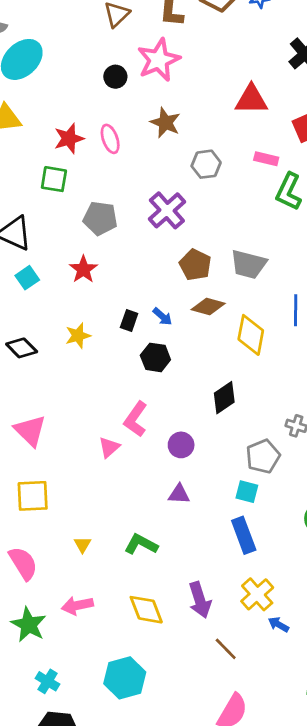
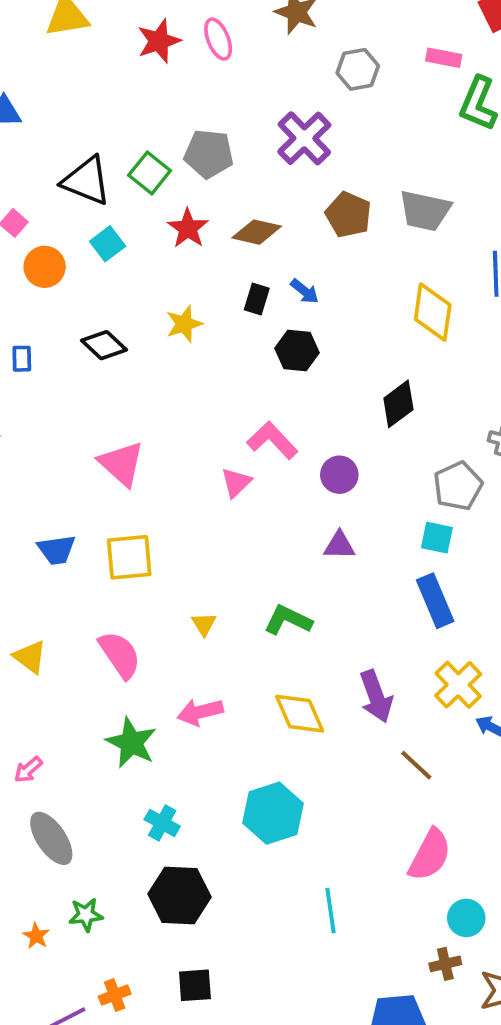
green square: (54, 179) -> (150, 173), moved, turned 32
brown diamond: (208, 307) -> (257, 232), moved
pink L-shape: (136, 419) -> (272, 440), turned 104

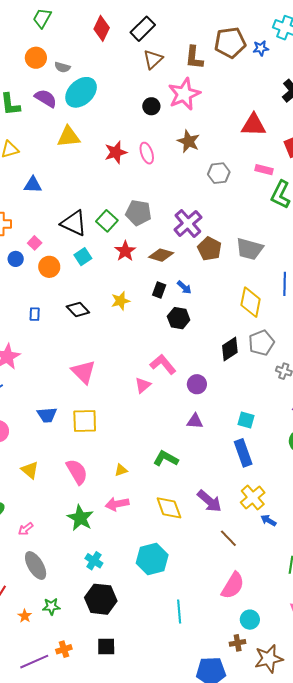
purple cross: (304, 138) -> (188, 223), moved
gray pentagon: (458, 486) -> (261, 343), moved
yellow triangle: (204, 624) -> (121, 470), moved, turned 40
purple arrow: (376, 696) -> (209, 501), turned -32

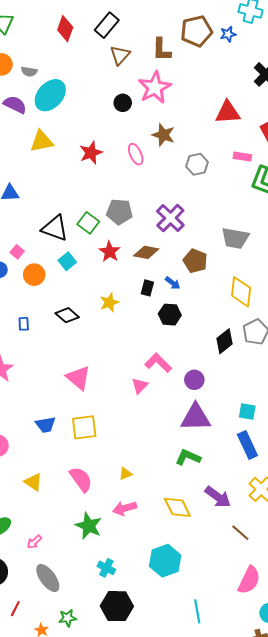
pink ellipse: (147, 153) -> (136, 154), moved
brown pentagon: (210, 249) -> (195, 261), moved
purple triangle: (195, 421) -> (196, 417), size x1.8
green L-shape: (166, 459) -> (188, 457), moved

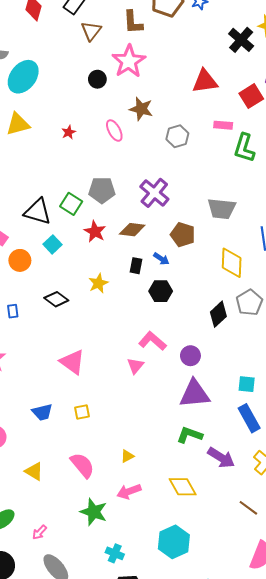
red star: (91, 153) -> (69, 132), size x0.6
yellow square: (84, 427) -> (82, 412), size x0.6
purple arrow: (218, 497) -> (221, 458), moved

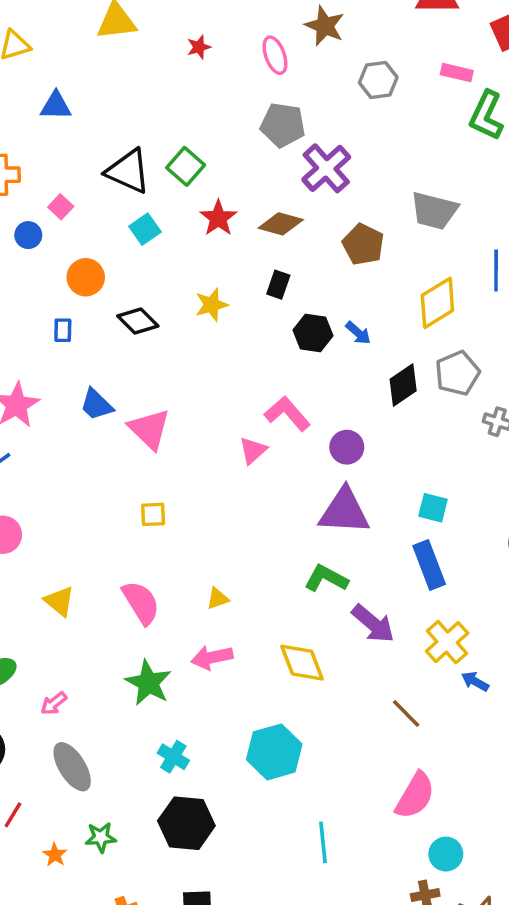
gray pentagon: (102, 190) -> (283, 125), moved
blue arrow: (161, 259) -> (358, 333), moved
orange circle: (20, 260) -> (86, 277), moved
yellow diamond: (232, 263) -> (437, 303), turned 48
blue trapezoid: (42, 412) -> (96, 405), moved, turned 50

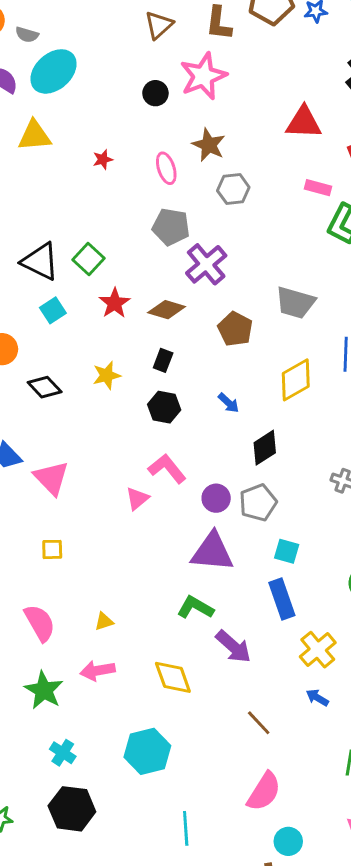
gray hexagon: (378, 80) -> (233, 189), moved
black hexagon: (313, 333) -> (164, 407), moved
gray pentagon: (457, 373) -> (258, 503), moved
yellow cross: (447, 642) -> (318, 650), moved

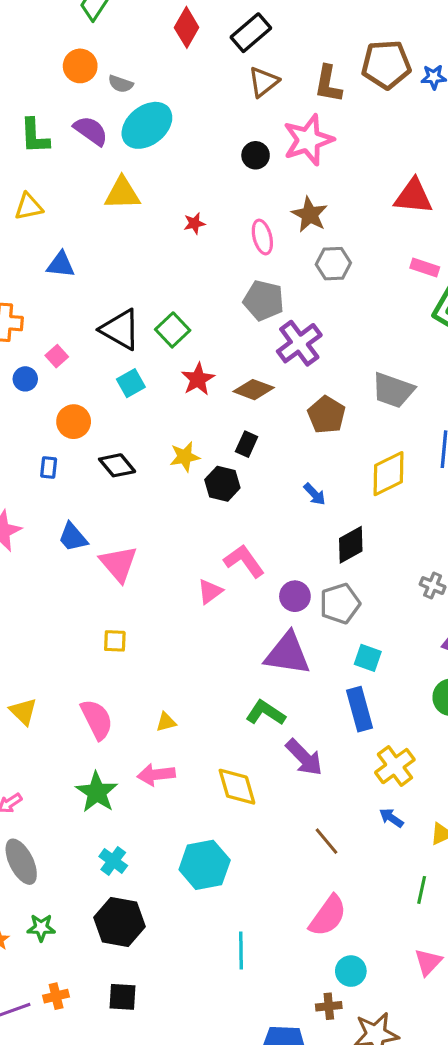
black hexagon: (164, 407) -> (222, 484), moved

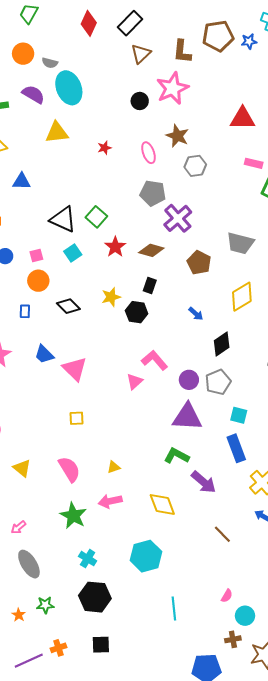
cyan ellipse: (147, 125) -> (69, 88), turned -68
pink square: (57, 356) -> (36, 255), moved, turned 32
pink semicircle: (328, 916) -> (227, 596), moved, size x0.5

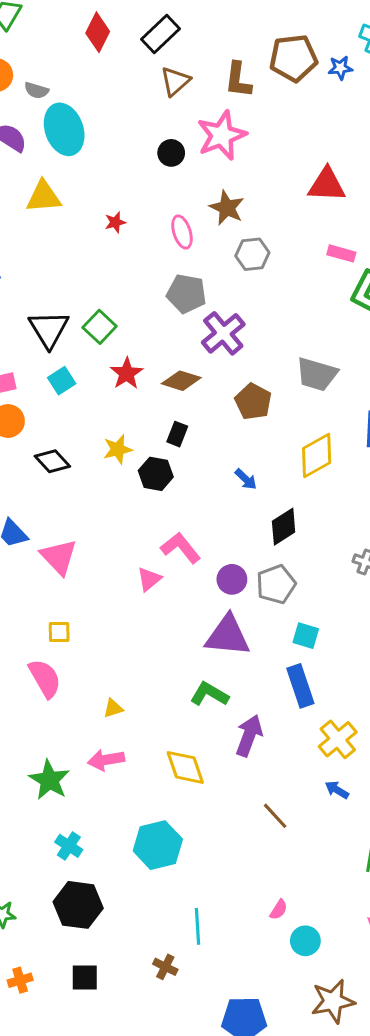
black triangle: (63, 219) -> (49, 329), turned 32
pink semicircle: (69, 469) -> (45, 678), moved
purple arrow: (204, 482) -> (249, 736), turned -112
brown cross: (233, 639) -> (165, 967), moved, turned 35

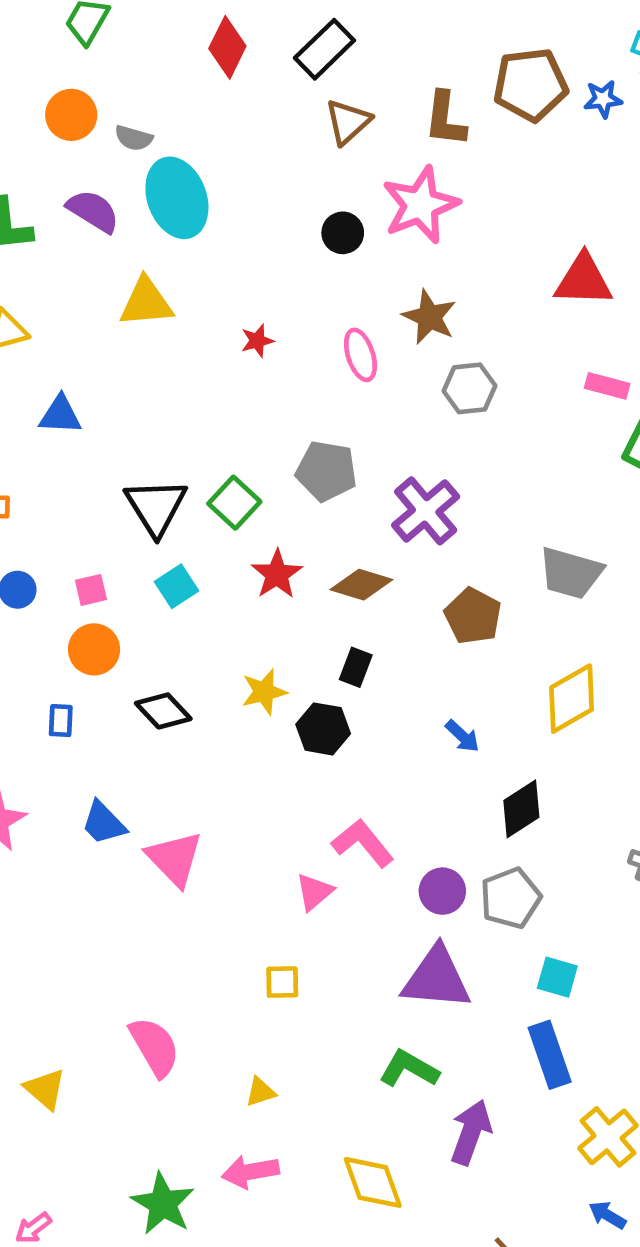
gray pentagon: (186, 294) -> (326, 471), moved
yellow square: (59, 632) -> (282, 982), moved

